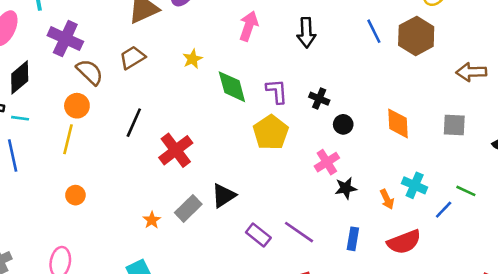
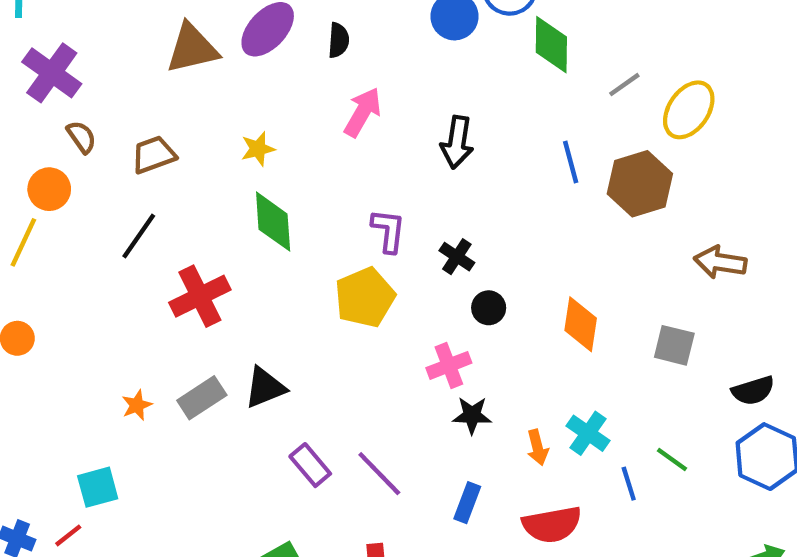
brown trapezoid: (132, 58) -> (154, 155), moved
brown semicircle: (90, 72) -> (81, 137), size x0.7
green diamond: (232, 87) -> (273, 222), moved
blue line: (444, 210) -> (629, 484), turned -72

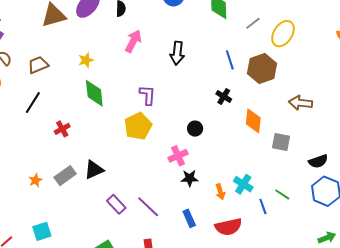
black cross: (457, 257) -> (224, 96), moved
red cross: (200, 296) -> (62, 129), size x0.6
orange diamond: (581, 324) -> (253, 121), moved
cyan square: (98, 487) -> (42, 231), moved
blue rectangle: (467, 503) -> (189, 218), turned -42

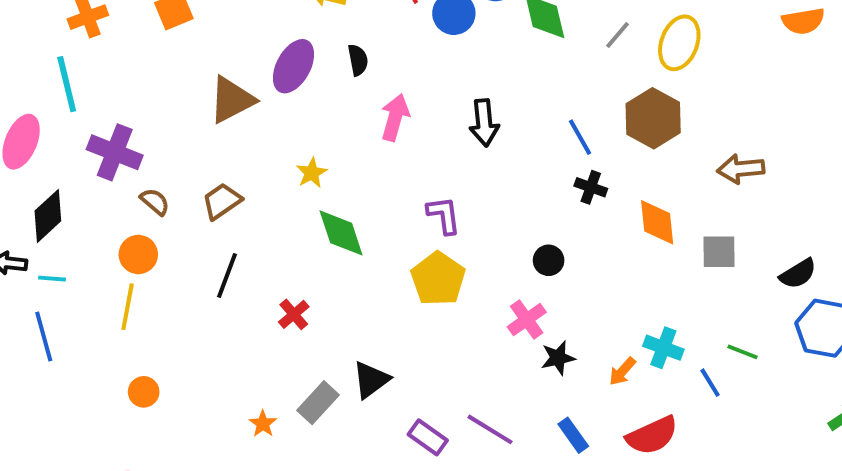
blue line: (230, 60) -> (580, 137), moved
orange arrow: (220, 192) -> (622, 371), turned 70

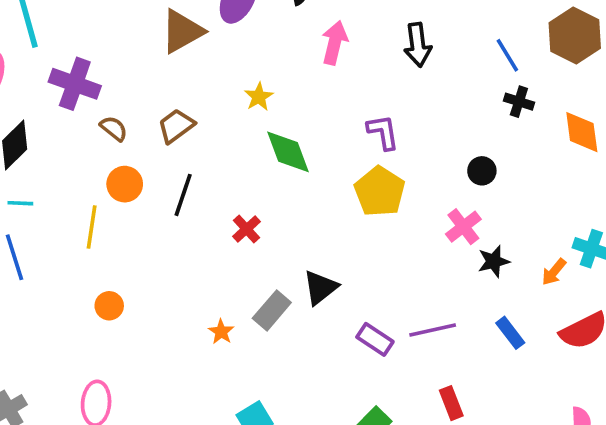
orange circle: (138, 254) -> (125, 184), moved
purple line: (490, 429) -> (433, 330), turned -42

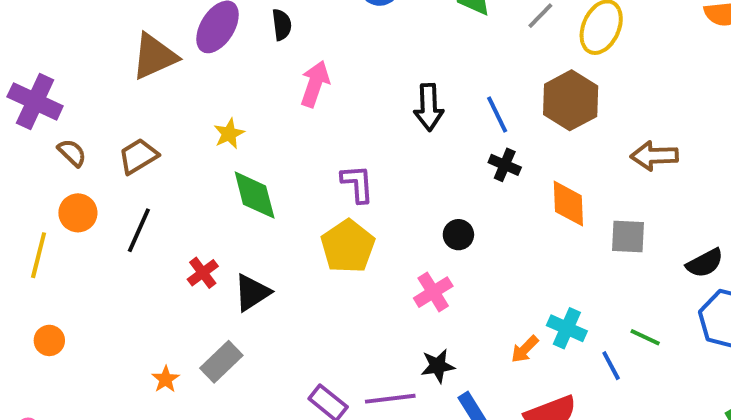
black arrow: (418, 45) -> (429, 107), moved
black star: (494, 261) -> (438, 366), moved
black triangle: (320, 288) -> (252, 292), moved

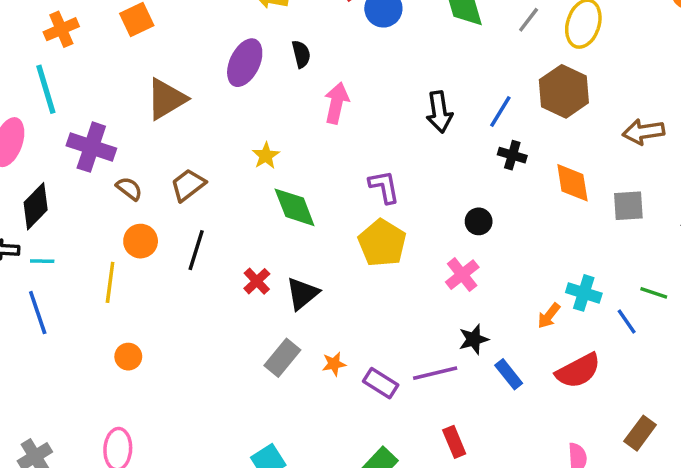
brown triangle: (154, 56) -> (166, 99), moved
blue line: (497, 115) -> (500, 111), turned 64
orange star: (166, 379) -> (334, 364), moved, turned 30

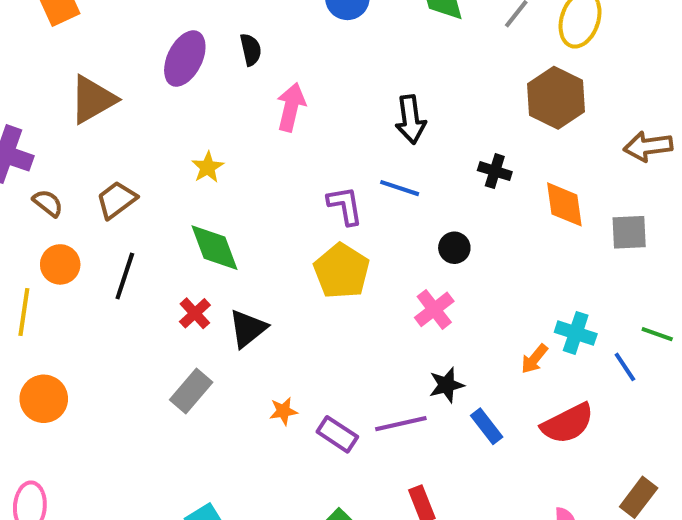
blue line: (500, 111) -> (400, 188), moved, turned 76
green diamond: (295, 207) -> (214, 248), moved
orange circle: (128, 357) -> (44, 399), size x1.5
gray rectangle: (282, 358) -> (191, 391), moved

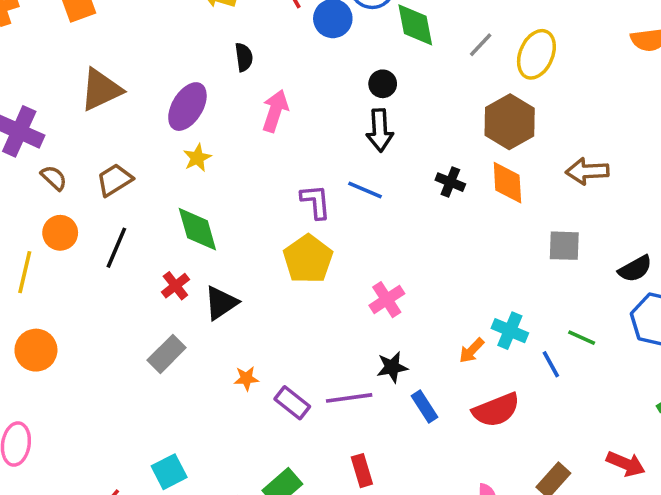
purple ellipse: (185, 59) -> (187, 107), moved
orange diamond: (564, 204) -> (507, 183), moved
black circle: (454, 248) -> (383, 84), moved

